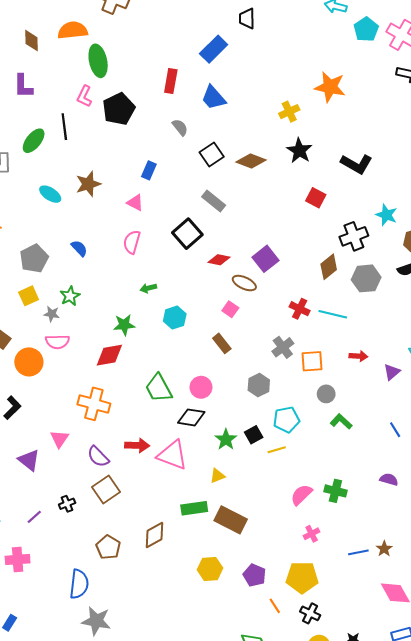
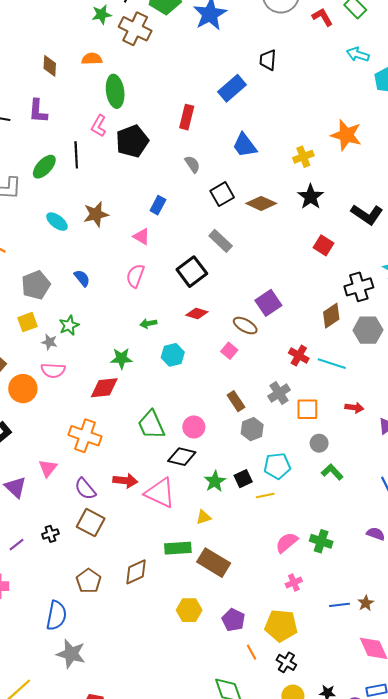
orange semicircle: (73, 30) -> (92, 59), size x0.7
blue trapezoid: (214, 98) -> (245, 145), moved
red diamond: (219, 260) -> (197, 314), moved
brown rectangle: (222, 343) -> (236, 401), moved
brown square: (106, 489) -> (91, 523), turned -32

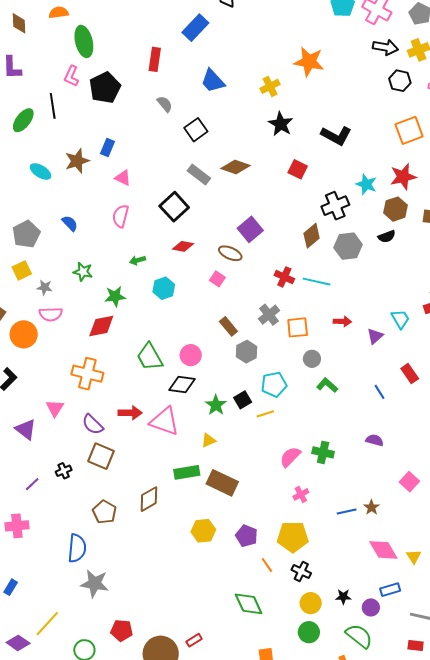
brown diamond: (261, 203) -> (236, 167), moved
blue rectangle: (158, 205) -> (108, 148), moved
green star: (69, 325) -> (83, 272), moved, turned -30

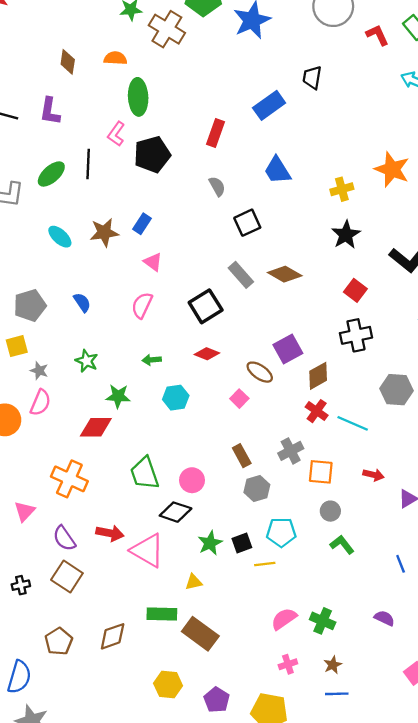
black cross: (335, 206) -> (356, 335), moved
brown diamond: (312, 236) -> (318, 376), moved
pink semicircle: (51, 314) -> (40, 403), turned -75
brown star: (371, 507) -> (333, 665), moved

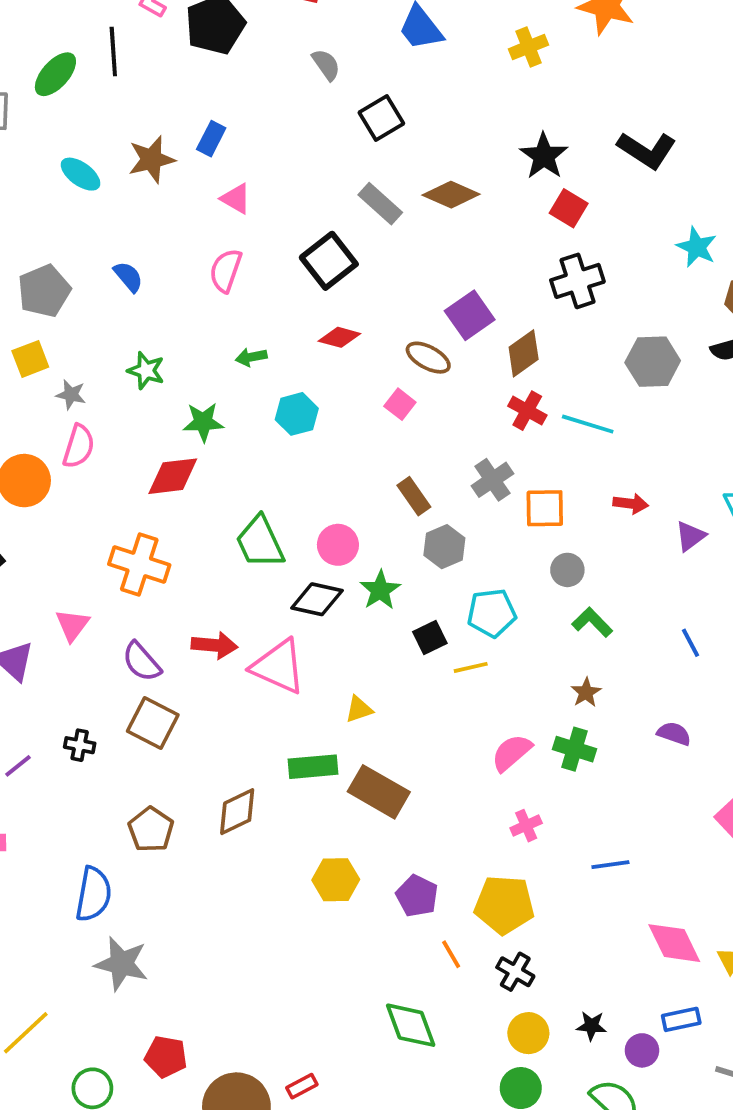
black star: (346, 235) -> (544, 156), moved
green star: (210, 543) -> (380, 590), moved
black cross: (21, 585) -> (80, 745), turned 30
brown star: (333, 665) -> (586, 692), moved

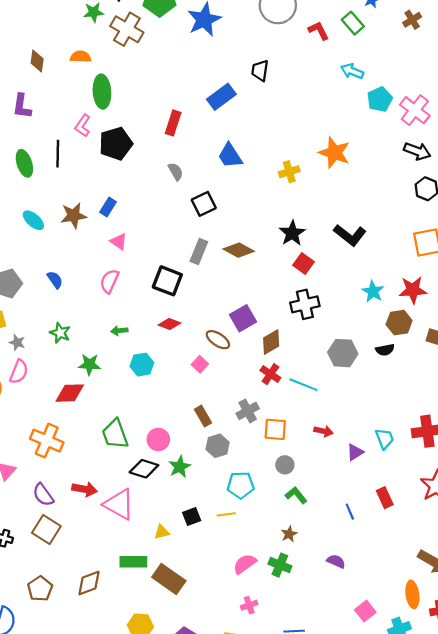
green ellipse: (55, 74) -> (24, 163), turned -65
gray rectangle: (380, 204) -> (199, 252), turned 65
black square: (329, 261) -> (167, 281), turned -36
black square: (430, 637) -> (192, 516), moved

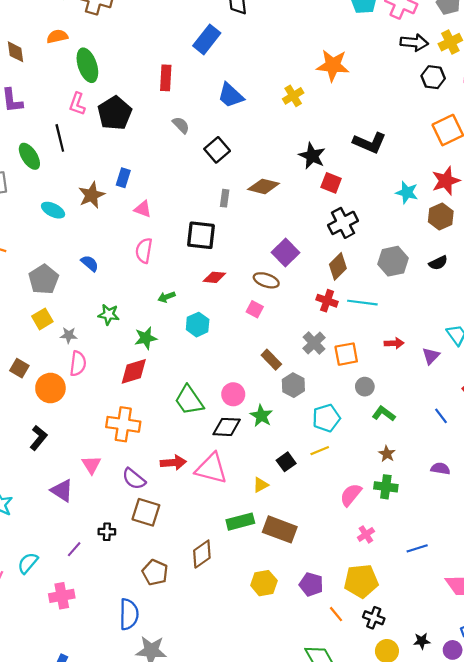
gray rectangle: (199, 252) -> (225, 198), size x0.7
brown diamond: (271, 342) -> (338, 266), moved
black semicircle: (385, 350) -> (438, 263), moved

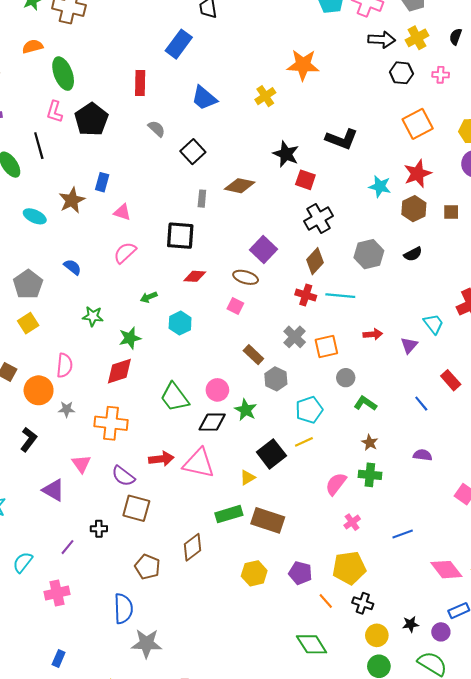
pink semicircle: (144, 251) -> (125, 253), turned 40
gray star: (69, 335) -> (67, 409), moved
black square: (286, 462) -> (271, 454), size x1.5

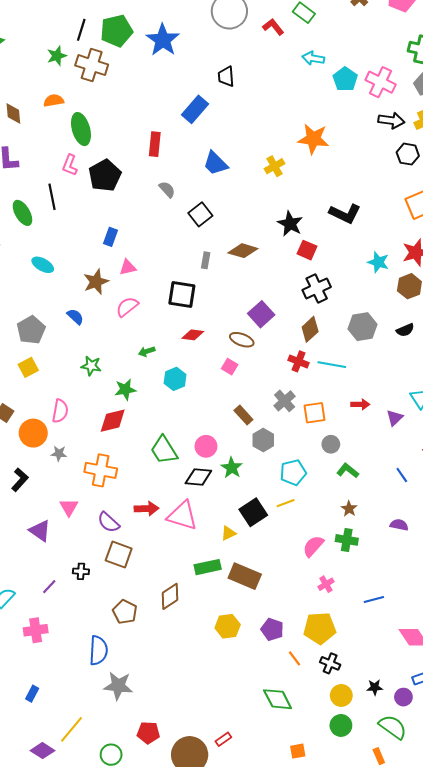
brown star: (72, 200) -> (96, 282), moved
pink triangle: (122, 212) -> (128, 267), turned -36

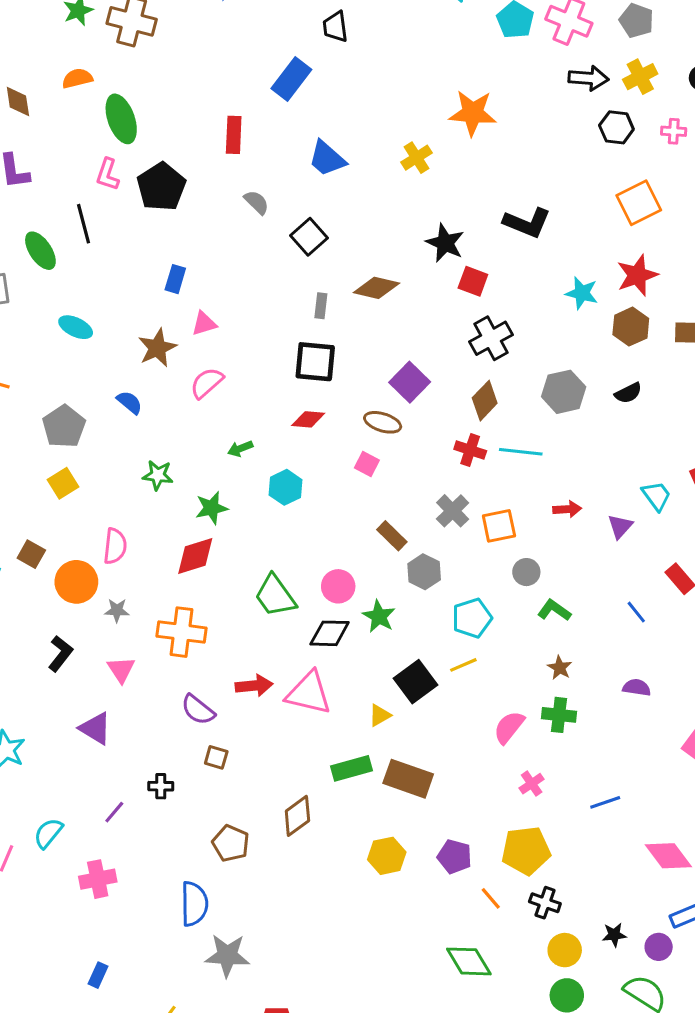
black square: (182, 295) -> (315, 362), moved
pink triangle: (69, 507) -> (121, 669), moved
brown square: (119, 554) -> (216, 757), size x0.6

